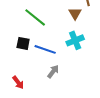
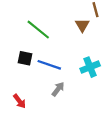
cyan cross: (75, 40) -> (90, 67), moved

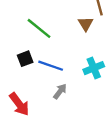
black square: (25, 58) -> (25, 59), turned -32
red arrow: (19, 101) -> (19, 104), size x1.5

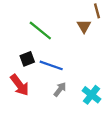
cyan cross: (94, 68) -> (92, 95), moved, turned -30
red arrow: (19, 104) -> (20, 85), moved

